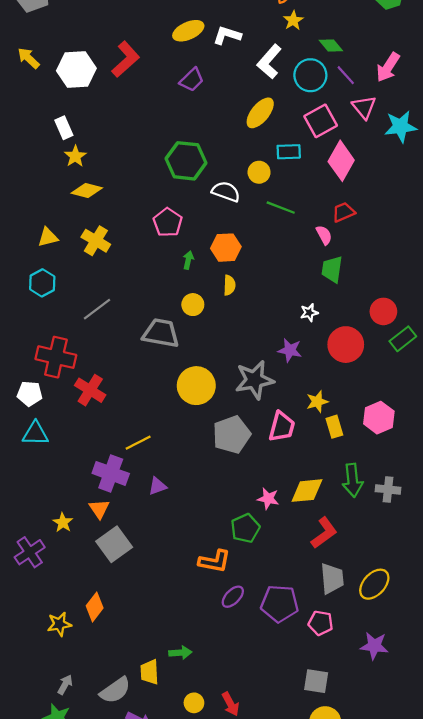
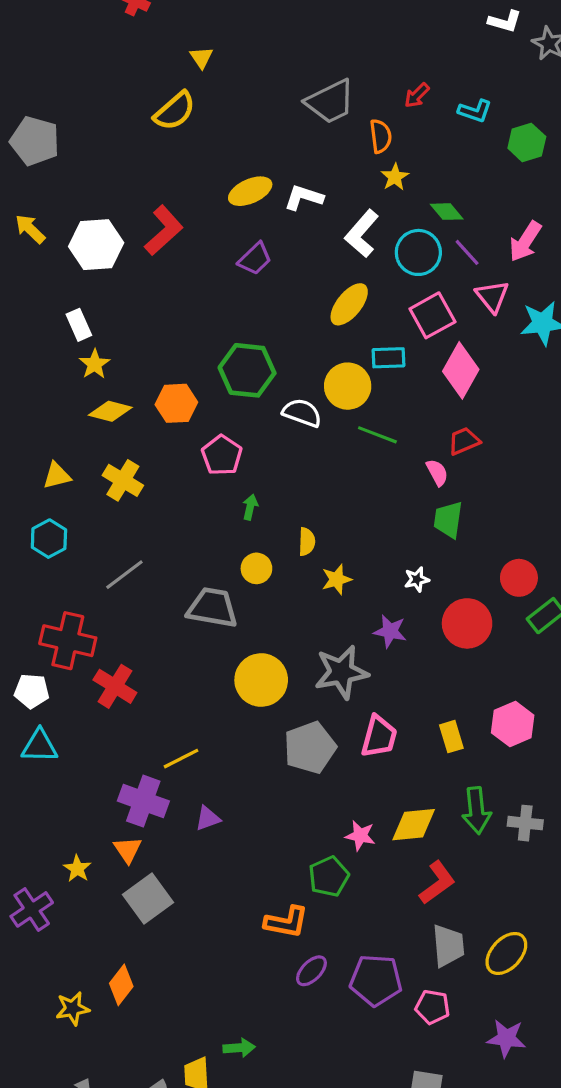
yellow circle: (259, 172) -> (348, 386), size x1.5
orange hexagon: (226, 248) -> (176, 403), moved
yellow star: (317, 402) -> (337, 579), moved

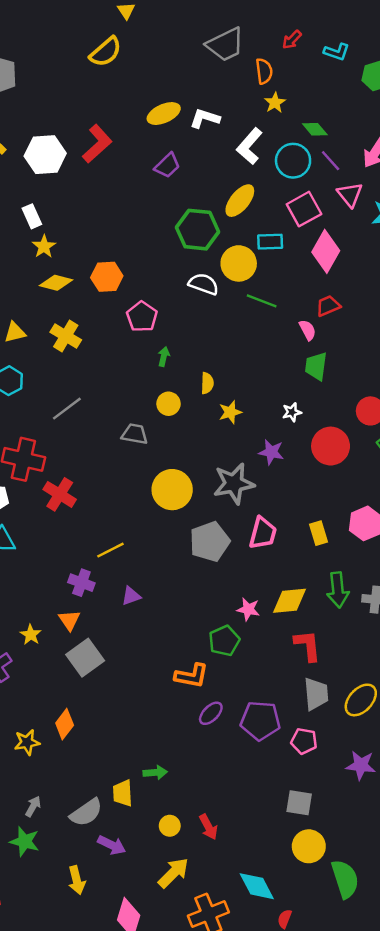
green hexagon: (247, 370) -> (198, 230), moved
gray trapezoid: (212, 608) -> (135, 434), size x0.7
purple cross: (143, 801) -> (81, 583), size x0.7
red L-shape: (437, 883) -> (308, 646), turned -60

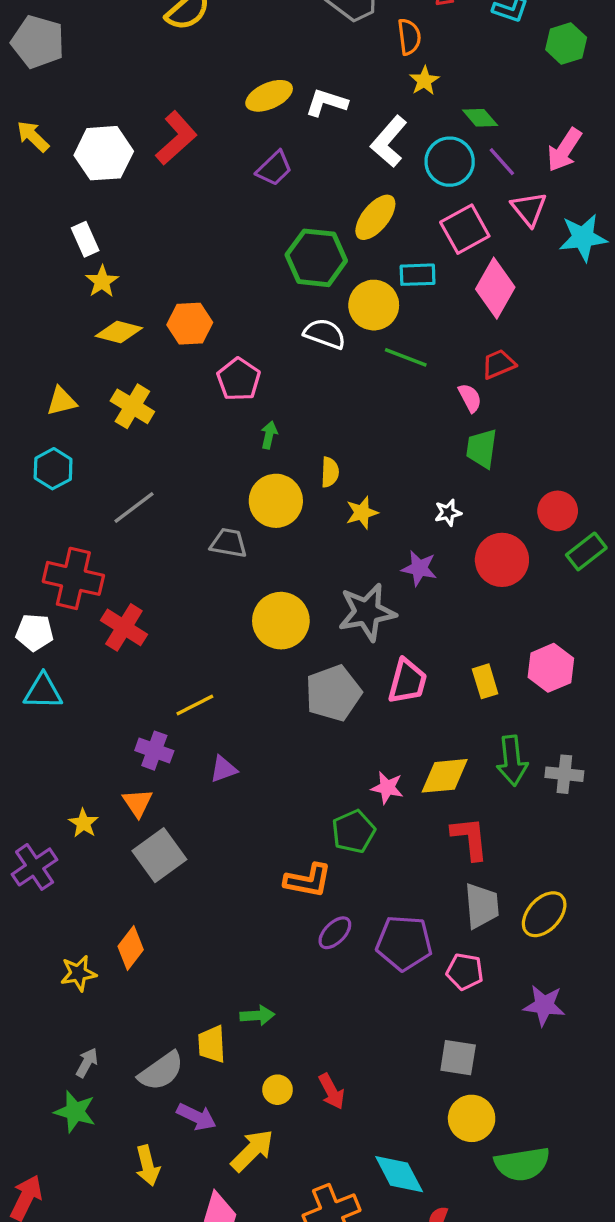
yellow circle: (169, 404) -> (276, 501), size x1.6
yellow arrow: (173, 873) -> (252, 1150), moved
green semicircle: (345, 879) -> (522, 1164), turned 99

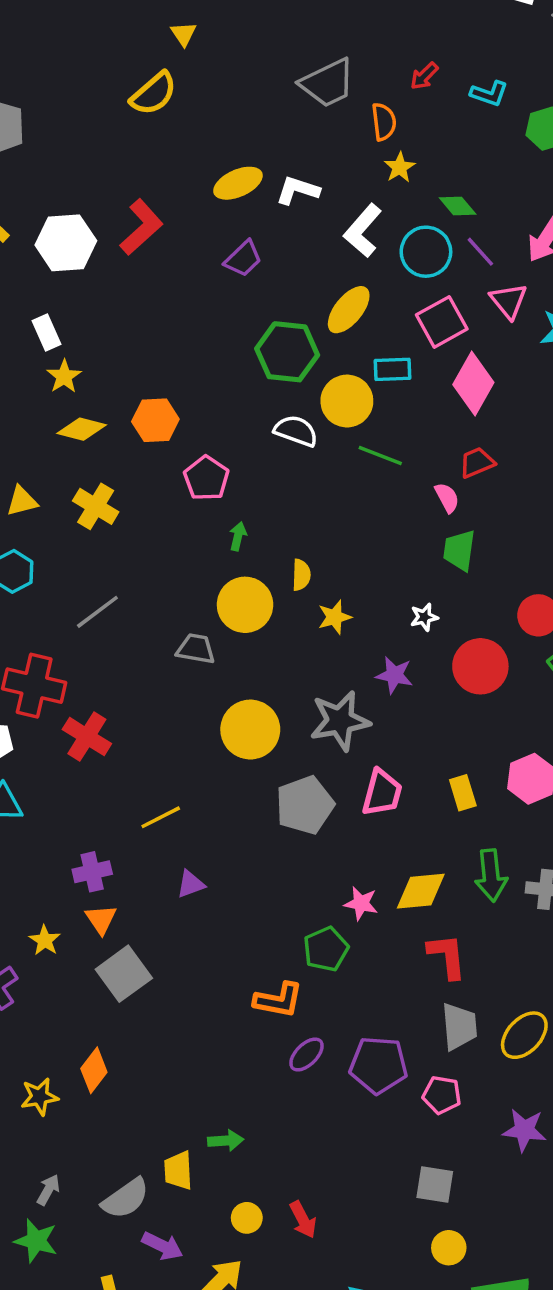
purple cross: (154, 751) -> (92, 872), moved, turned -33
yellow circle: (472, 1118) -> (449, 1248), size x0.7

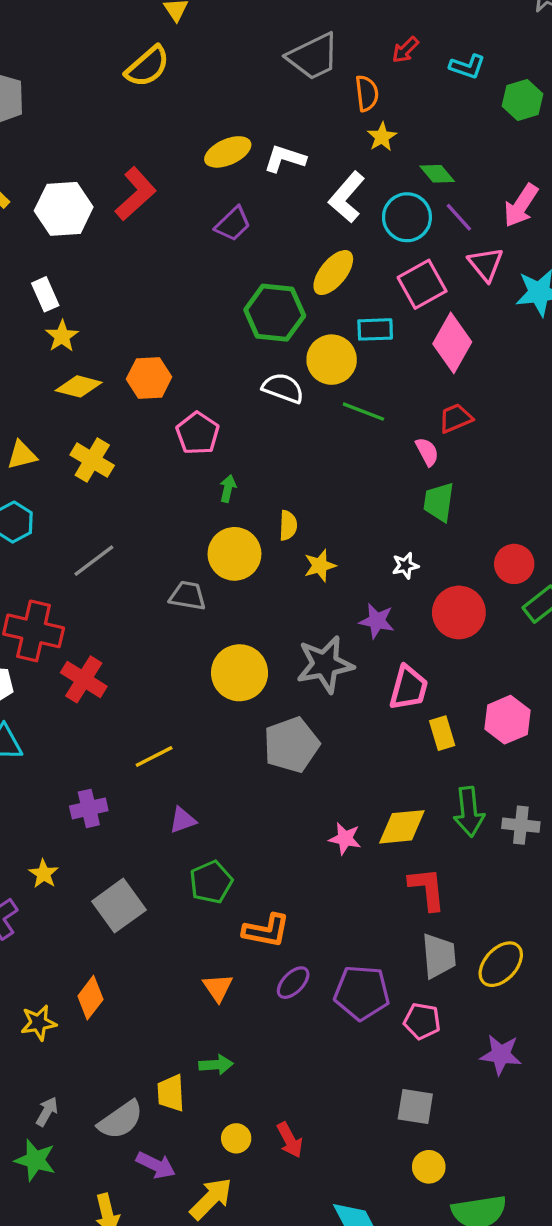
pink trapezoid: (382, 793) -> (409, 688), moved
orange triangle: (101, 919) -> (218, 988), moved
green pentagon: (326, 949) -> (211, 882), moved

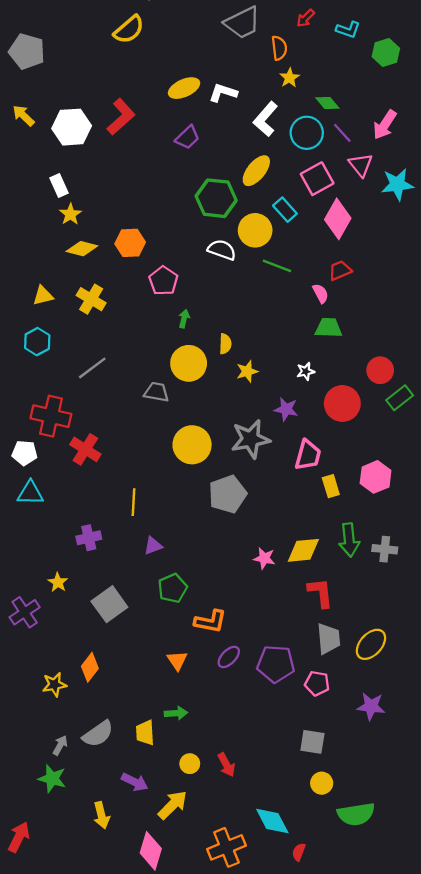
cyan rectangle: (375, 329) -> (285, 210), turned 50
green trapezoid: (439, 502) -> (329, 328), turned 84
yellow line: (154, 757) -> (134, 502), turned -60
gray semicircle: (121, 1120) -> (98, 734), moved

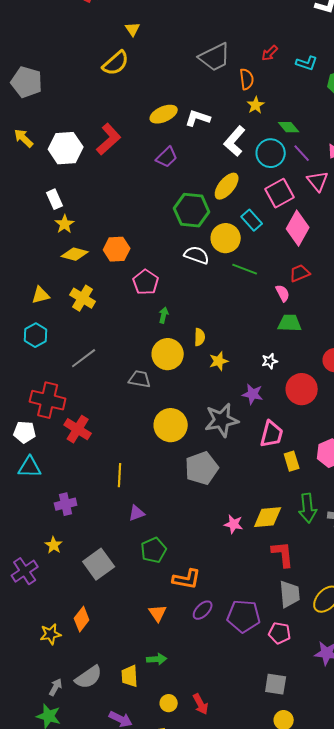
purple cross: (89, 538) -> (66, 504), moved

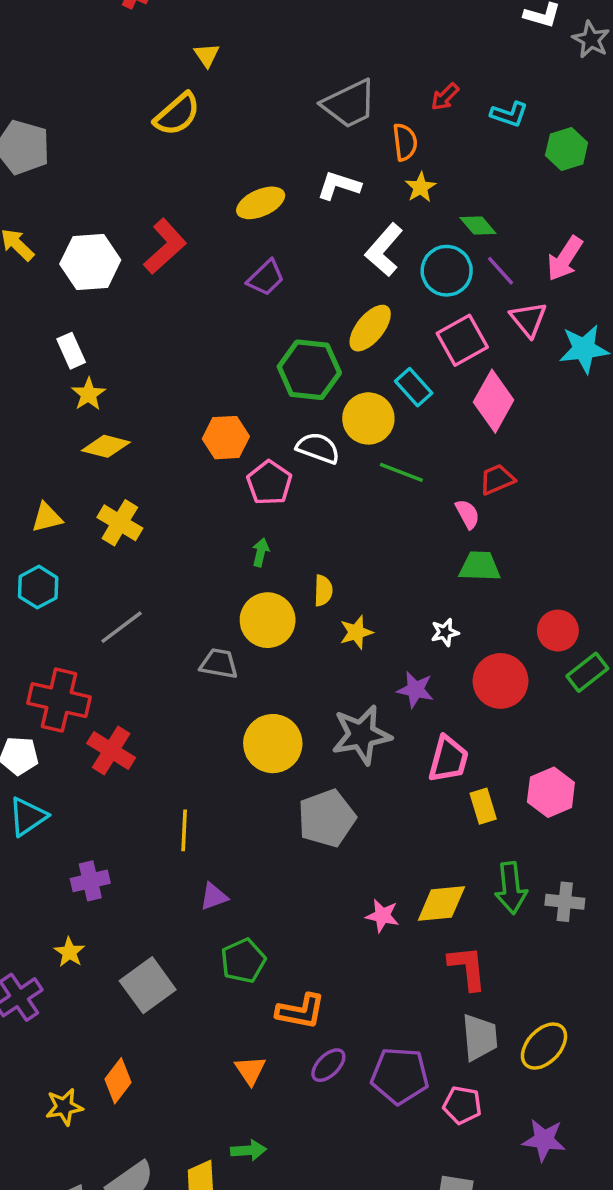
white L-shape: (198, 118) -> (339, 186), moved
orange hexagon: (117, 249) -> (226, 438), moved
pink pentagon: (146, 282) -> (269, 483), moved
cyan triangle: (30, 467) -> (28, 817), turned -35

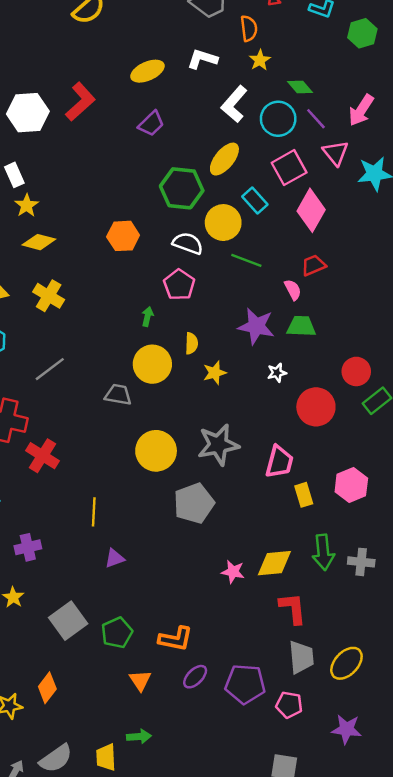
pink pentagon: (269, 483) -> (179, 285), moved
purple star: (415, 690) -> (256, 326), moved, size x1.4
green pentagon: (243, 961) -> (117, 633), moved

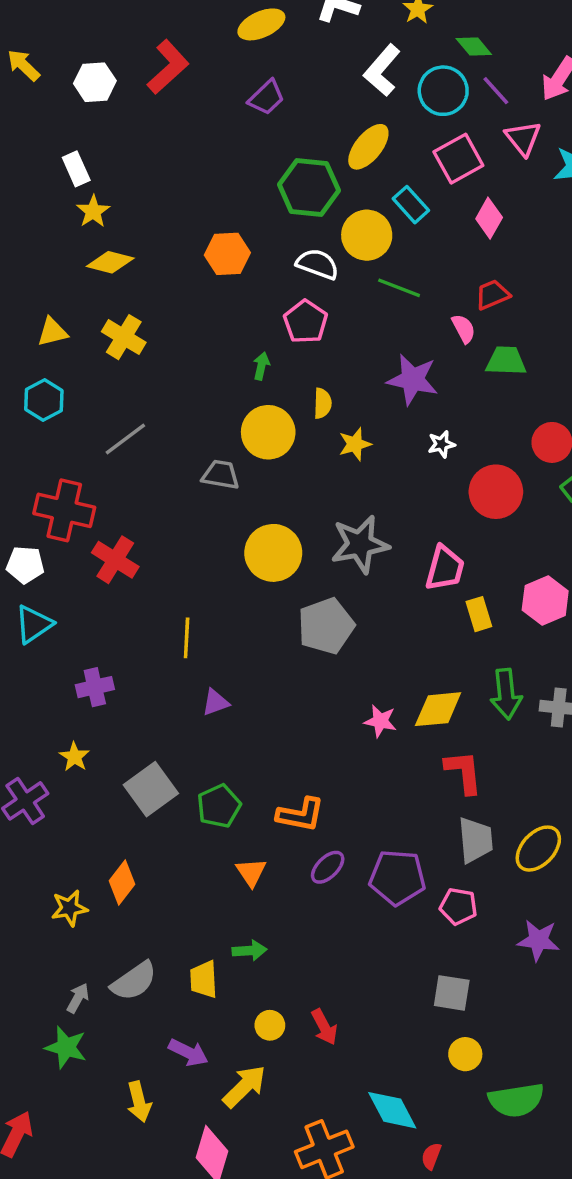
white hexagon: (28, 113) -> (95, 82), size x0.7
pink diamond: (311, 210) -> (489, 218), size x0.7
green trapezoid: (301, 326) -> (506, 361), moved

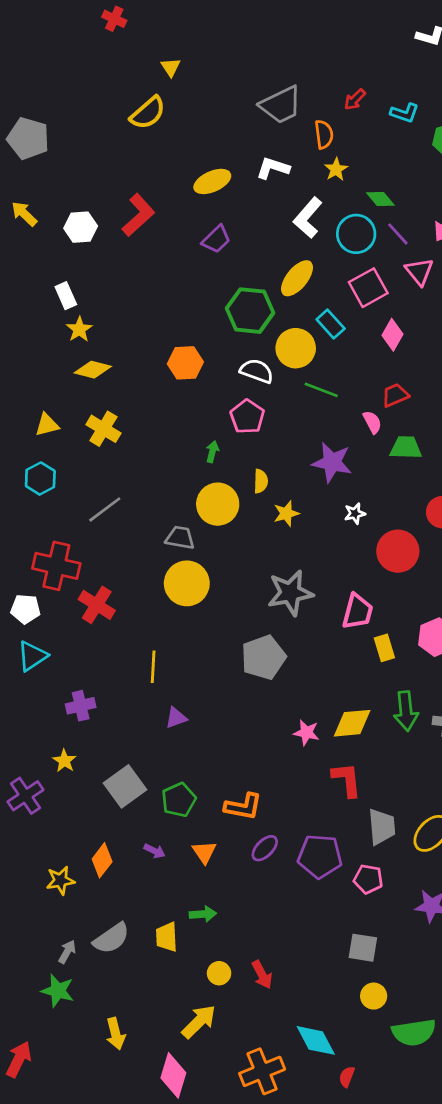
yellow circle: (273, 553) -> (187, 583), moved
red L-shape: (464, 772) -> (347, 780), moved
purple arrow: (188, 1052) -> (155, 851), moved, size x0.7

